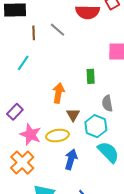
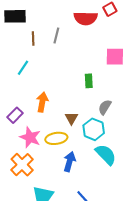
gray line: (57, 30) -> (56, 35), turned 63
orange arrow: (59, 93) -> (42, 102), moved
gray semicircle: (107, 103) -> (105, 107), turned 42

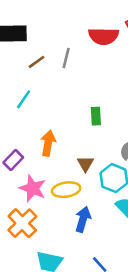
brown line: (33, 38) -> (36, 62), turned 56
green rectangle: (89, 81) -> (96, 116), moved

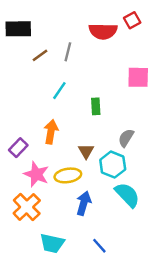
cyan line: (24, 99) -> (59, 91), moved

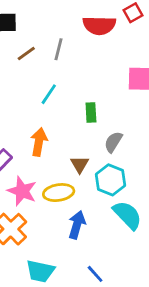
gray semicircle: (126, 138) -> (113, 142), moved

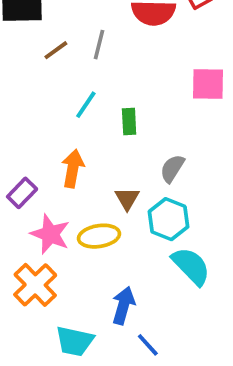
green rectangle: (91, 112) -> (129, 122), moved
blue arrow: (77, 225) -> (123, 306), moved

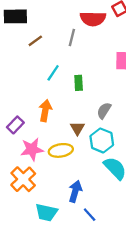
gray line: (99, 45) -> (72, 37), moved
pink star: (50, 234) -> (32, 149), turned -30

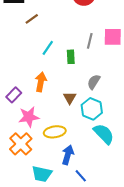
gray line: (72, 37) -> (90, 41), moved
yellow ellipse: (61, 150) -> (55, 132), moved

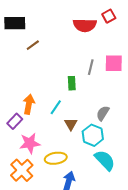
cyan line: (48, 48) -> (56, 107), moved
orange arrow: (41, 82) -> (29, 104), moved
gray semicircle: (94, 82) -> (103, 113), moved

